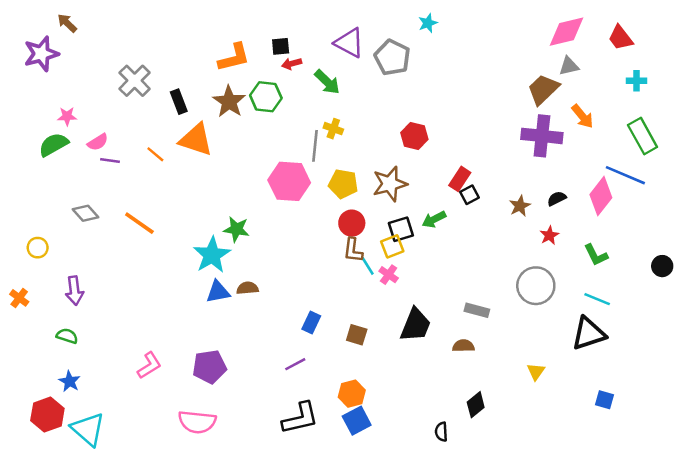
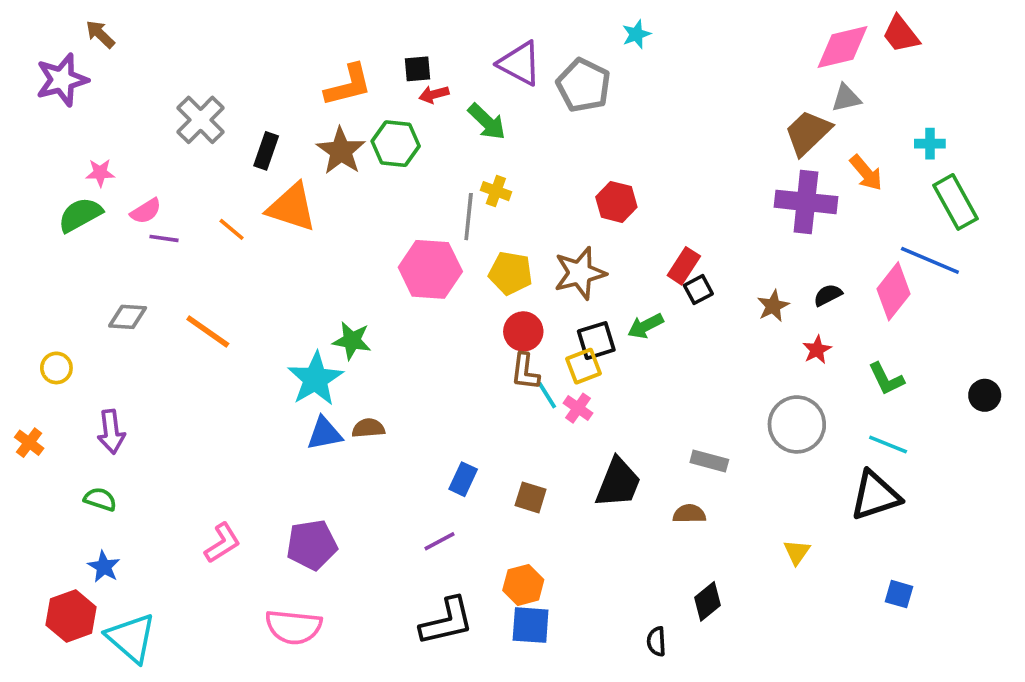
red trapezoid: (620, 38) -> (901, 34), moved
cyan cross: (636, 81) -> (930, 144), moved
black rectangle: (179, 102) -> (266, 151), turned 40
gray diamond: (85, 213) -> (128, 317), turned -45
blue square: (357, 421) -> (531, 625), turned 32

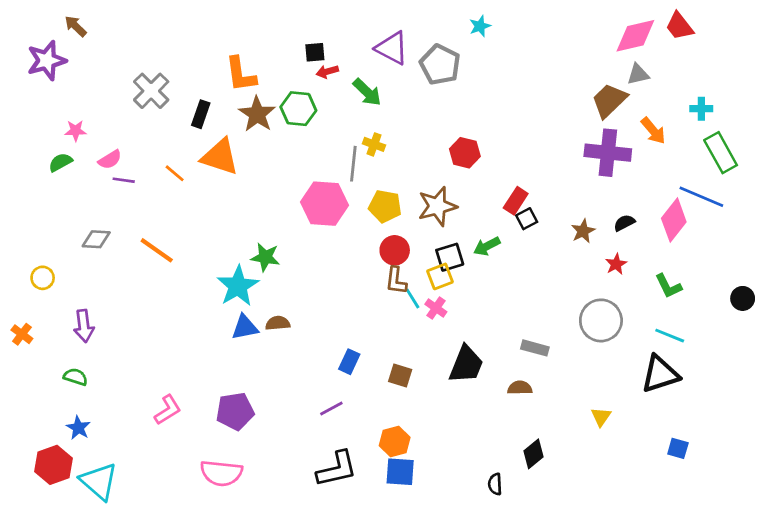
orange L-shape: (348, 85) -> (241, 74), moved, turned 96
green semicircle: (80, 215) -> (60, 162), size x0.7

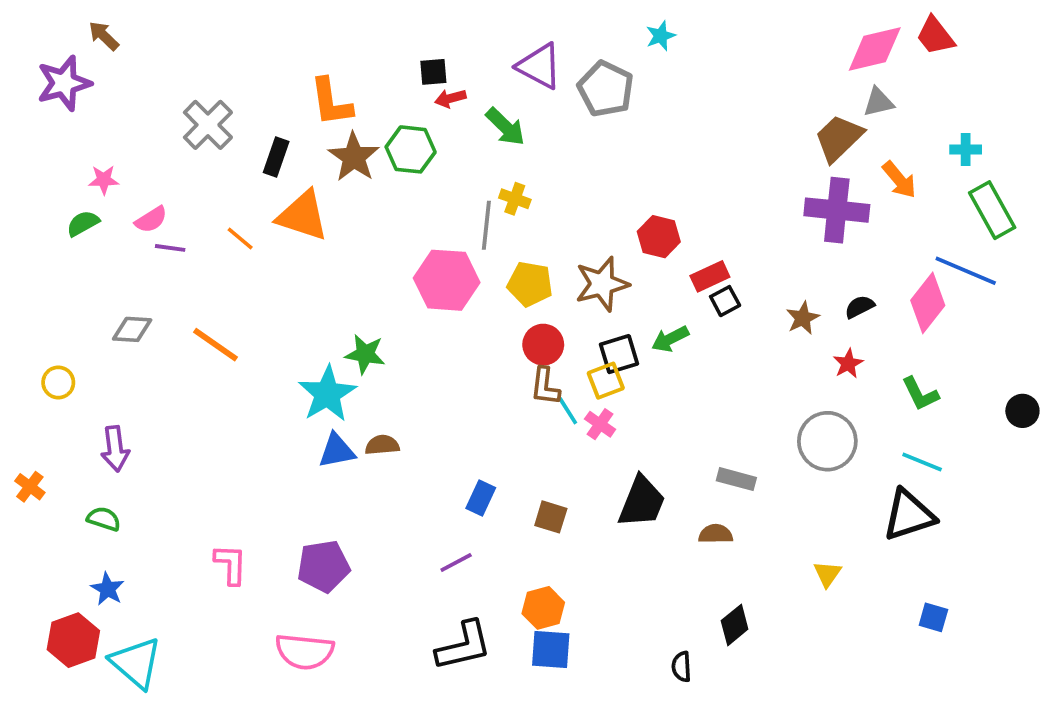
red hexagon: (465, 153) -> (659, 237), moved
red rectangle: (516, 201) -> (710, 276), turned 32
orange cross: (22, 334) -> (30, 487), moved
pink L-shape: (168, 410) -> (231, 564), turned -56

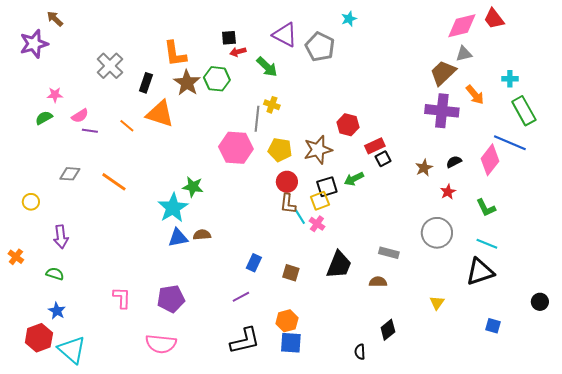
black circle: (1022, 411) -> (540, 302), moved

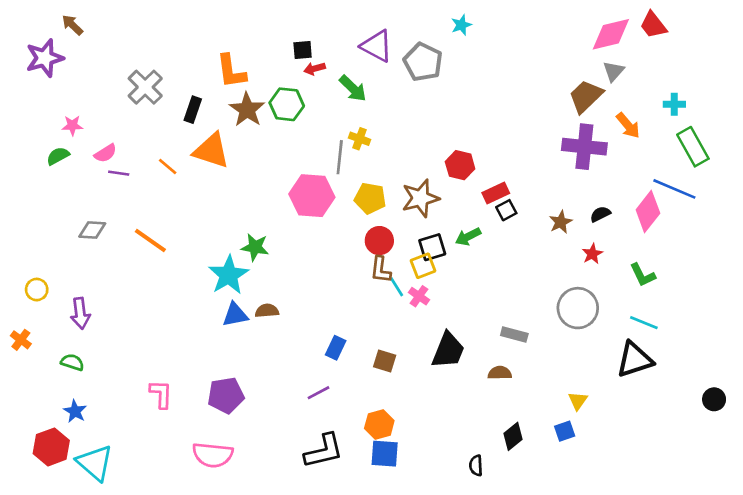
gray triangle: (464, 54) -> (614, 71), turned -36
yellow circle: (31, 202) -> (37, 290), moved
blue square: (493, 326) -> (565, 431), moved, turned -35

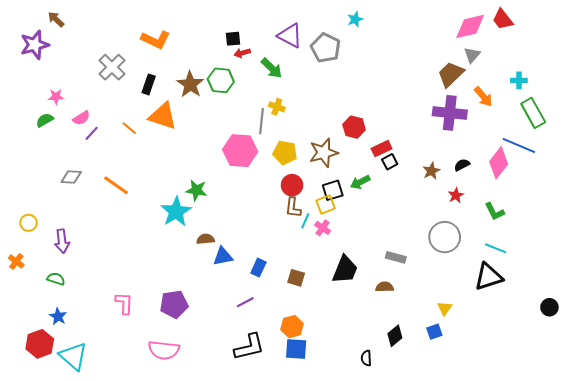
orange L-shape: (231, 71) -> (156, 40), moved, turned -56
purple line: (119, 173) -> (92, 133), turned -56
cyan line: (397, 287) -> (305, 221), turned 56
blue triangle: (235, 315) -> (223, 256), moved

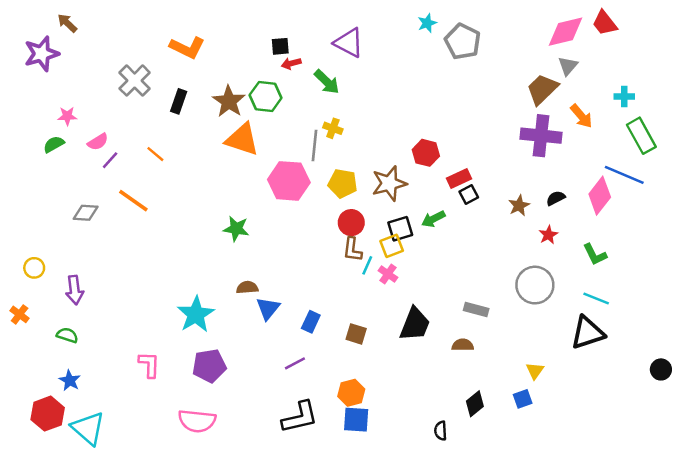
gray pentagon: (326, 48) -> (463, 41), moved
orange triangle: (163, 116) -> (242, 139), moved
orange line: (116, 185) -> (133, 201), moved
cyan star: (176, 212) -> (196, 314), moved
blue triangle: (223, 256) -> (268, 308), turned -40

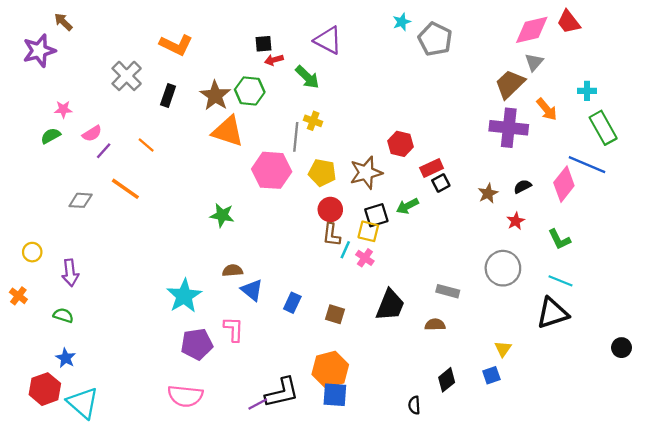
yellow square: (392, 246) -> (368, 231), turned 35
blue triangle: (268, 308) -> (252, 290), turned -30
purple line: (295, 363) -> (258, 404), moved
pink L-shape: (149, 365) -> (234, 329), moved
orange hexagon: (351, 393) -> (330, 369), size x1.4

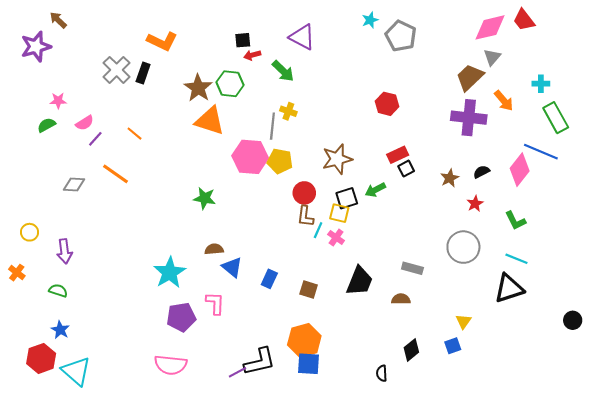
black rectangle: (168, 96) -> (143, 73), moved
red hexagon: (401, 144) -> (387, 104), moved
yellow pentagon: (322, 173) -> (280, 161), moved

